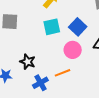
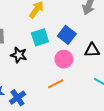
black star: (28, 62) -> (19, 55), moved
blue cross: (40, 83) -> (17, 98), moved

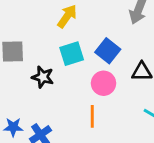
orange line: (56, 84) -> (92, 116), turned -63

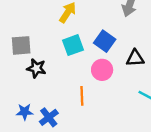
black star: (43, 77) -> (36, 68), moved
orange line: (92, 116) -> (82, 96), moved

